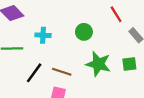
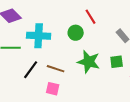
red line: (116, 14) -> (91, 17), moved
cyan cross: (43, 35) -> (39, 36), size x1.6

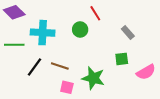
green star: (89, 62) -> (93, 78), moved
pink square: (53, 89) -> (67, 87), moved

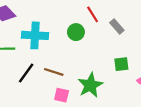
gray rectangle: (128, 33) -> (117, 27), moved
green star: (93, 78) -> (90, 85), turned 30

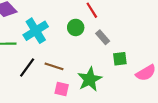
gray rectangle: (117, 27) -> (103, 37), moved
cyan cross: (35, 35) -> (36, 31), turned -35

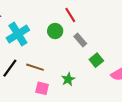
green square: (120, 59) -> (96, 60), turned -32
green star: (90, 79) -> (68, 79), size x0.6

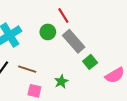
gray rectangle: (80, 40) -> (74, 41), size x1.6

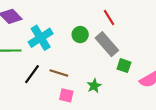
red line: (63, 15) -> (109, 17), moved
green square: (90, 62) -> (124, 66), turned -32

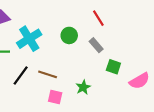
gray rectangle: (107, 44) -> (96, 45), size x0.6

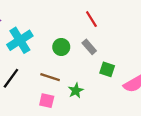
green circle: (69, 35) -> (61, 47), moved
brown line: (48, 74) -> (50, 77), moved

